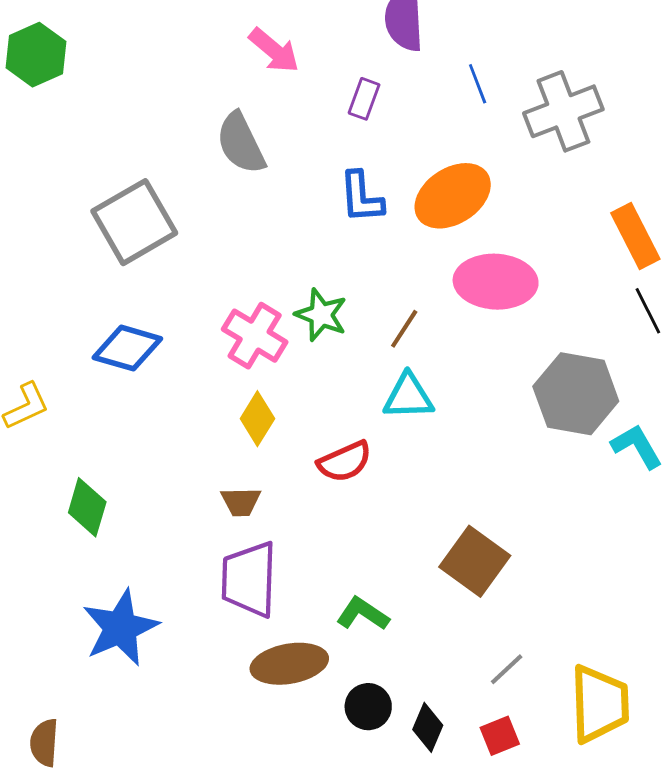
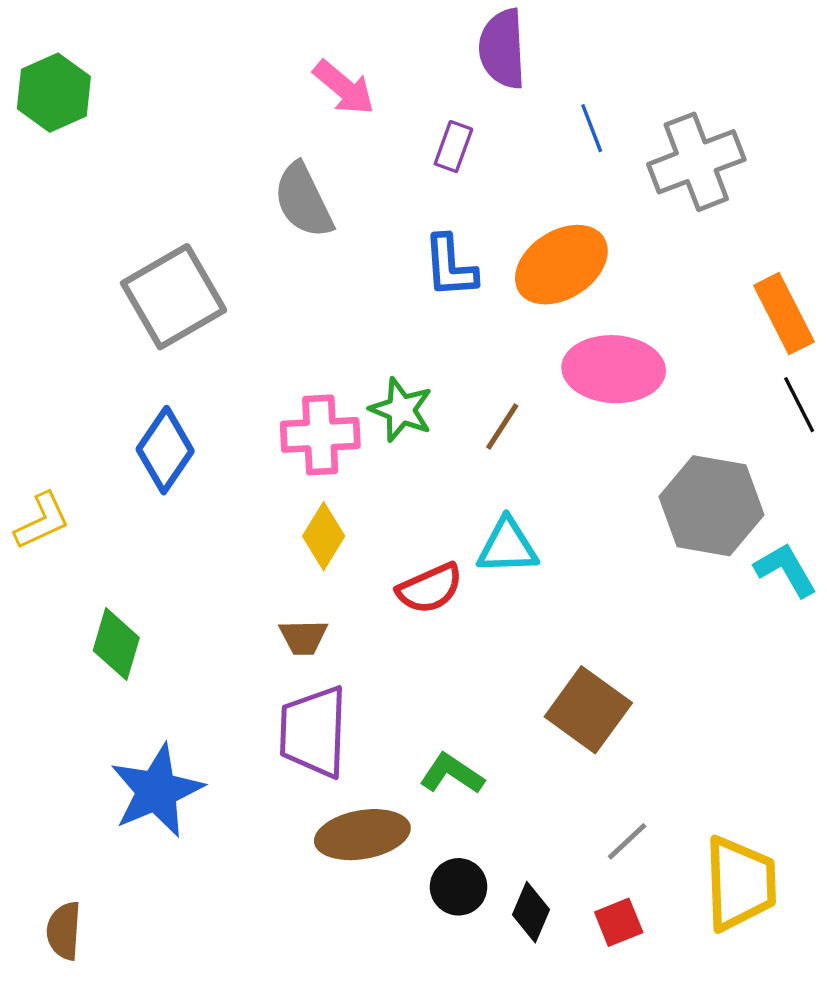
pink cross: (255, 336) -> (320, 435), turned -34
blue diamond: (127, 348) -> (165, 450), turned -72
cyan triangle: (408, 397) -> (507, 546), moved

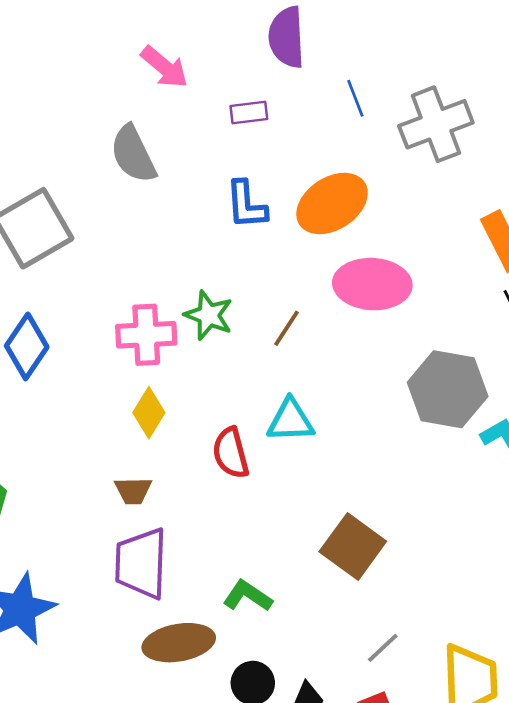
purple rectangle: (453, 147) -> (249, 113), turned 63
red semicircle: (430, 588) -> (231, 453), turned 99

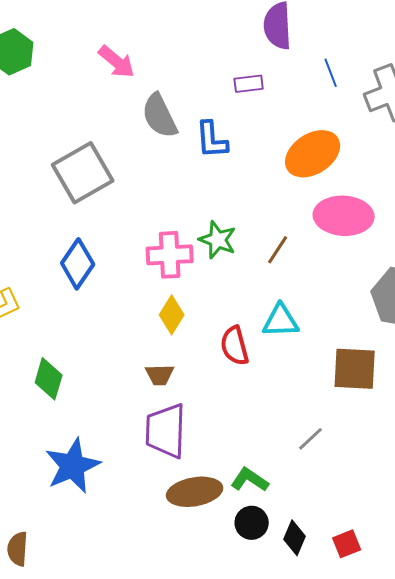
pink arrow: (164, 67) -> (117, 62), moved
blue L-shape: (246, 205) -> (212, 140), moved
brown square: (353, 547) -> (355, 369), moved, turned -33
green L-shape: (248, 596) -> (250, 480), moved
gray line: (383, 648) -> (311, 439), moved

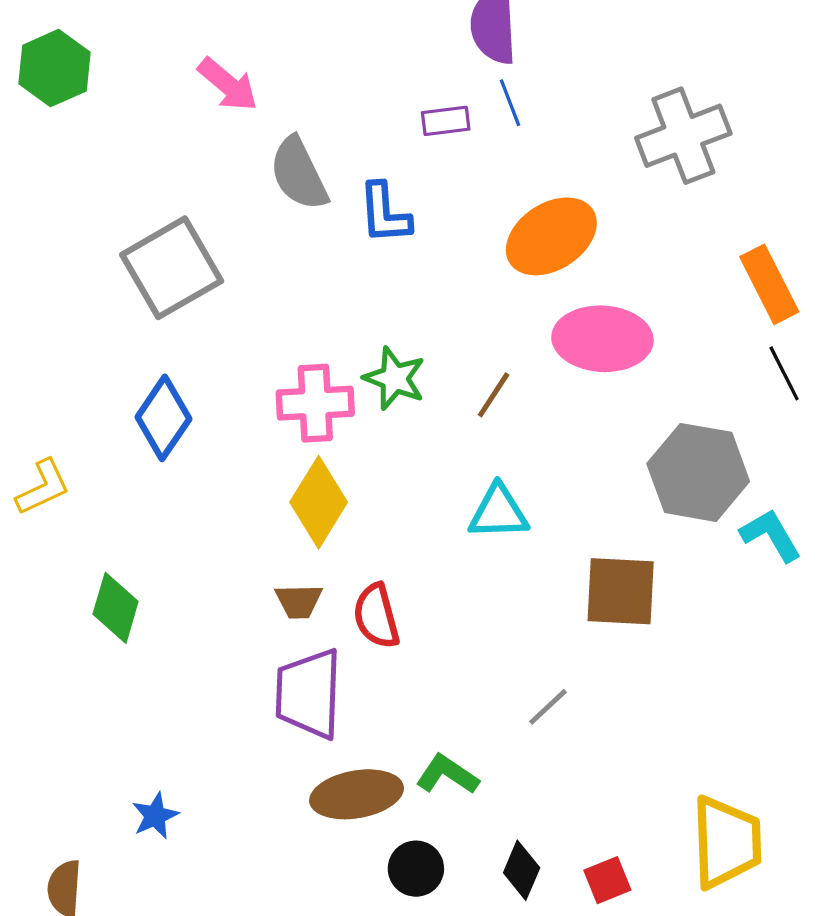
blue line: (331, 73) -> (510, 103), moved
yellow diamond: (172, 315) -> (319, 502), size x1.4
red semicircle: (235, 346) -> (376, 616), moved
blue star: (73, 466) -> (155, 816), moved, size x0.5
black circle: (252, 523) -> (416, 869), moved

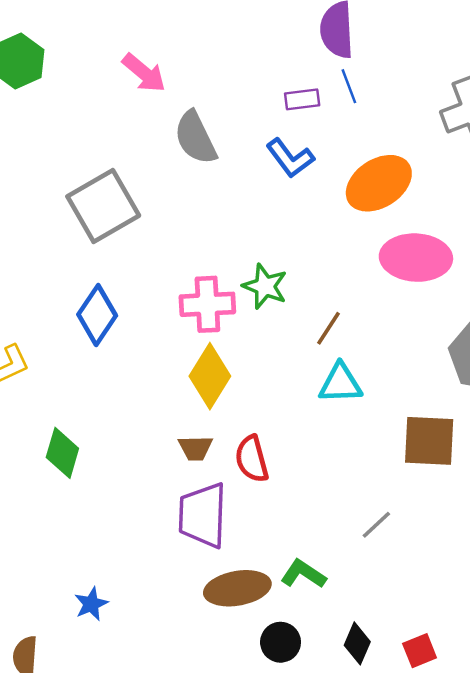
blue L-shape: (385, 213) -> (290, 158), moved, turned -33
brown line: (494, 395) -> (328, 328), moved

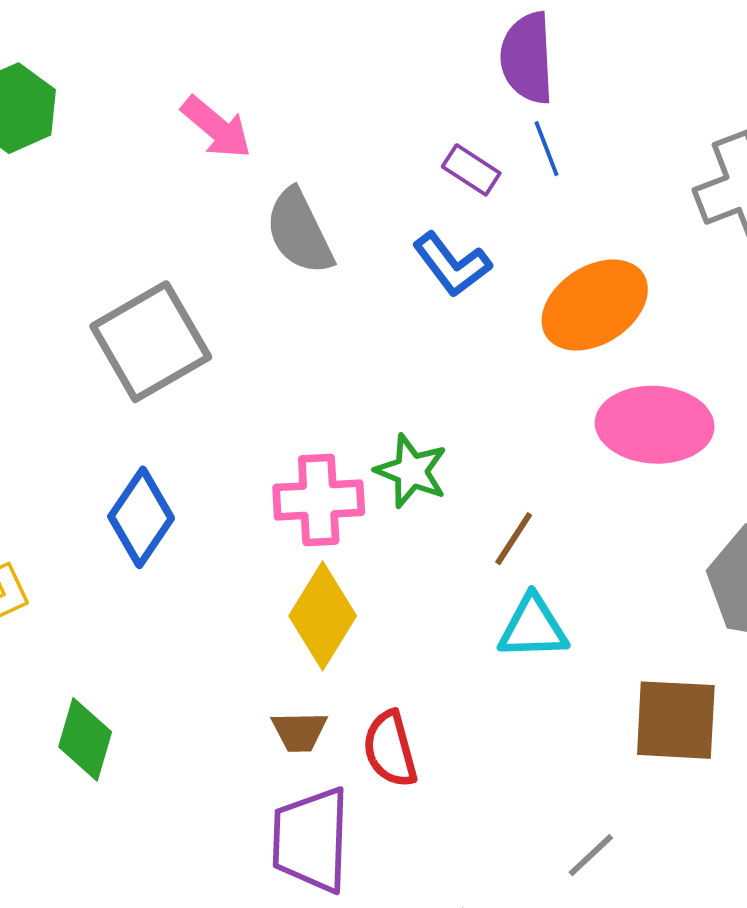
purple rectangle: (302, 99) -> (471, 170), turned 40

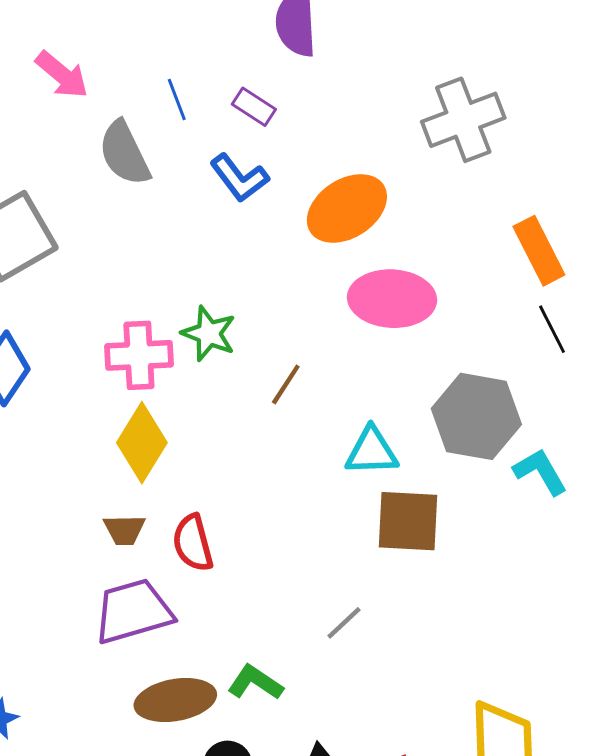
blue line: (546, 149) -> (177, 99), moved
cyan triangle: (533, 627) -> (372, 451), moved
purple trapezoid: (311, 840) -> (133, 611), turned 72

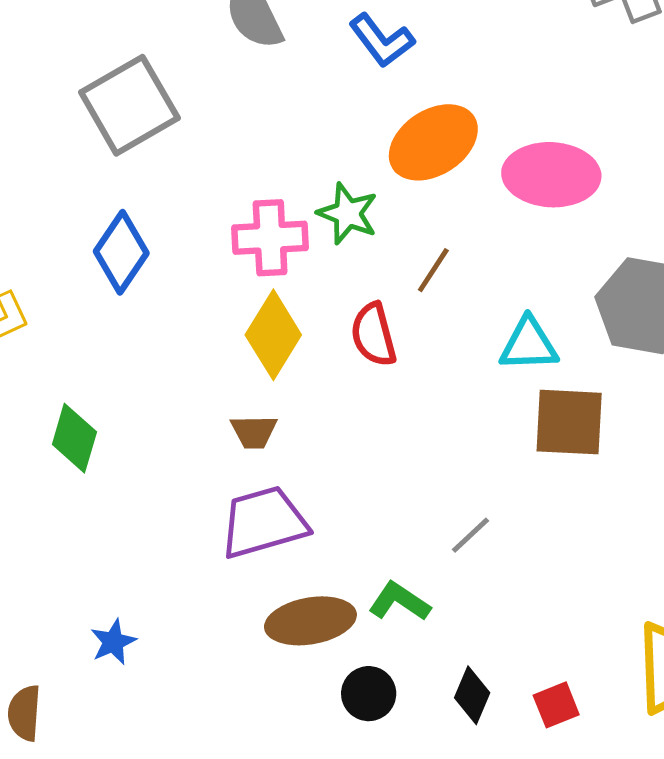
orange ellipse: (347, 208) -> (433, 142), moved
red semicircle: (193, 543) -> (374, 335), moved
gray line: (344, 623) -> (471, 535), moved

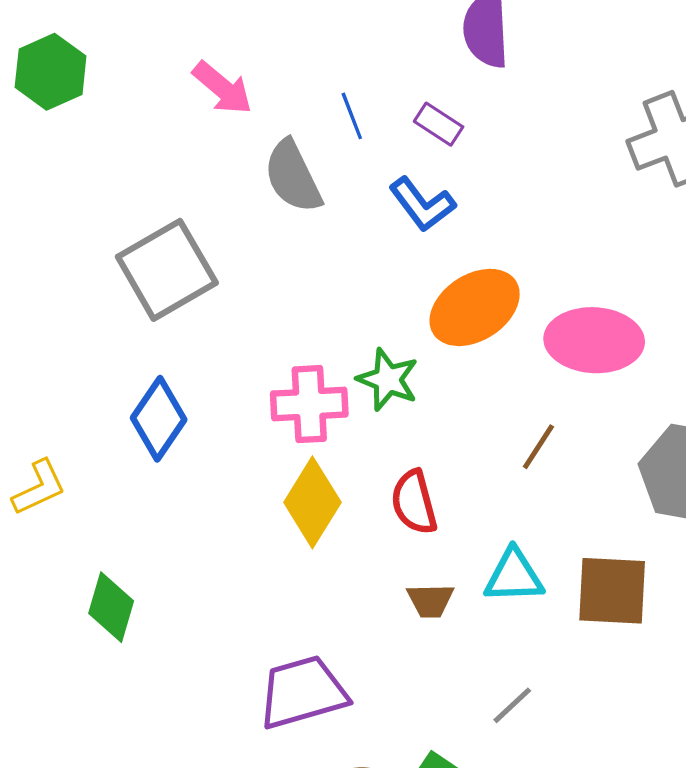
brown line: (433, 270) -> (538, 447), moved
cyan triangle: (529, 344) -> (514, 576), moved
brown trapezoid: (254, 432) -> (430, 601), moved

